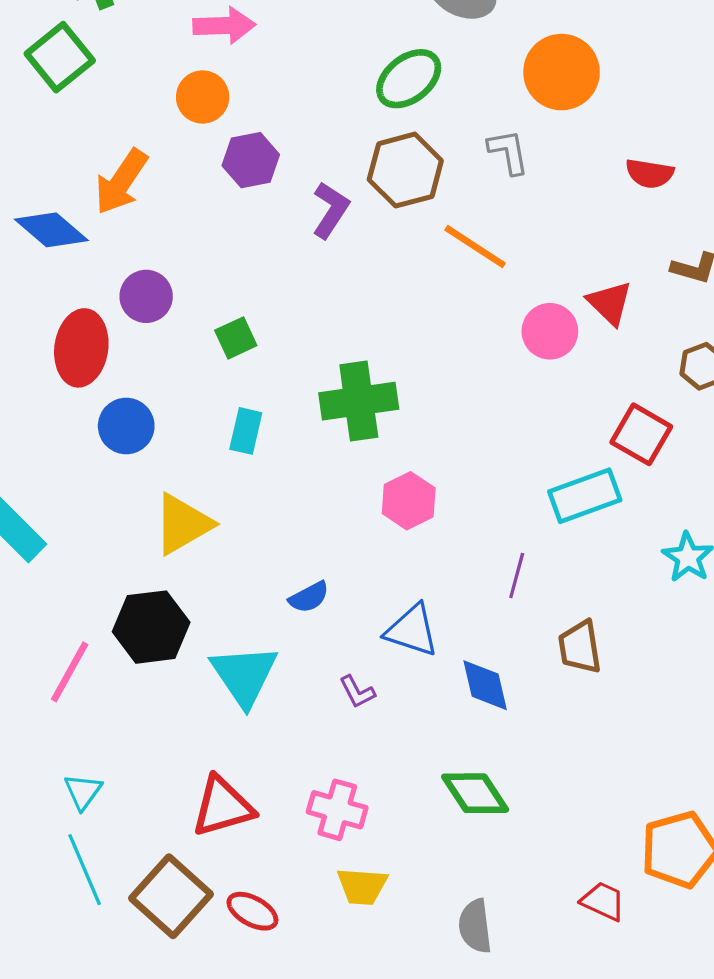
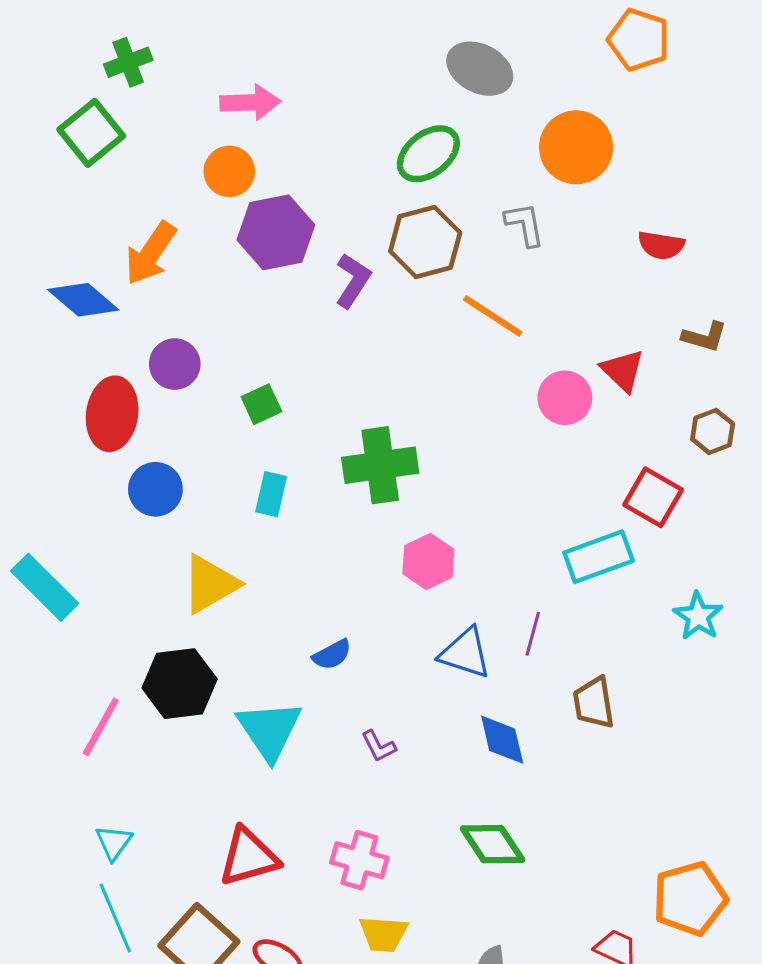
purple hexagon: (251, 160) -> (276, 232), size x1.4
blue triangle: (412, 630) -> (465, 653), moved

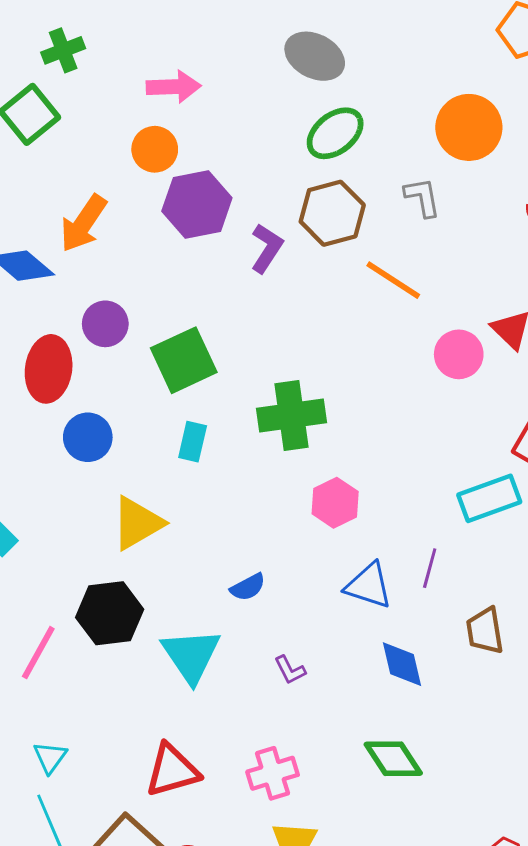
gray ellipse: (480, 69) -> (315, 56), moved
green square: (261, 404) -> (184, 360), size x1.8
pink cross: (359, 860) -> (273, 773), turned -33

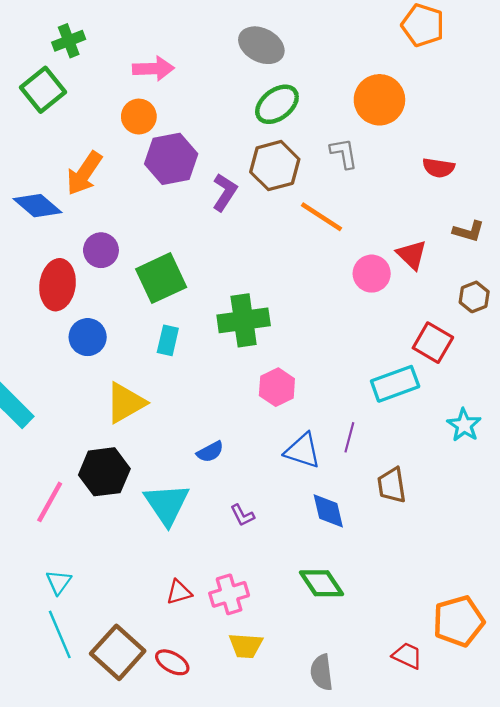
red triangle: (172, 770) -> (179, 592), moved, size x0.6

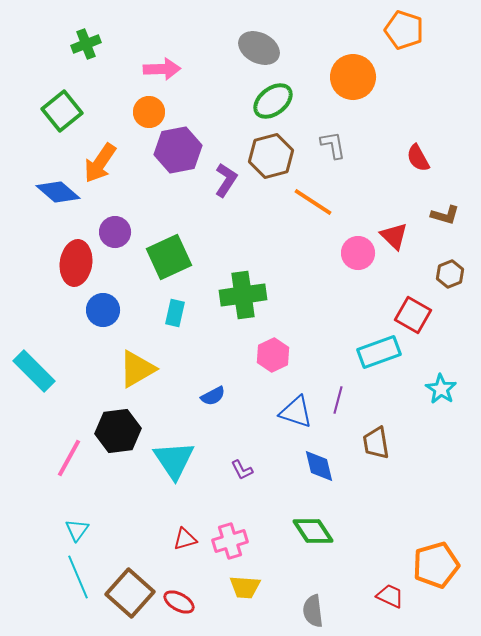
green square: (43, 90) -> (62, 111), moved
orange circle: (379, 100) -> (353, 77), moved
red semicircle: (438, 168) -> (418, 158), turned 52
blue semicircle: (210, 452) -> (213, 396), moved

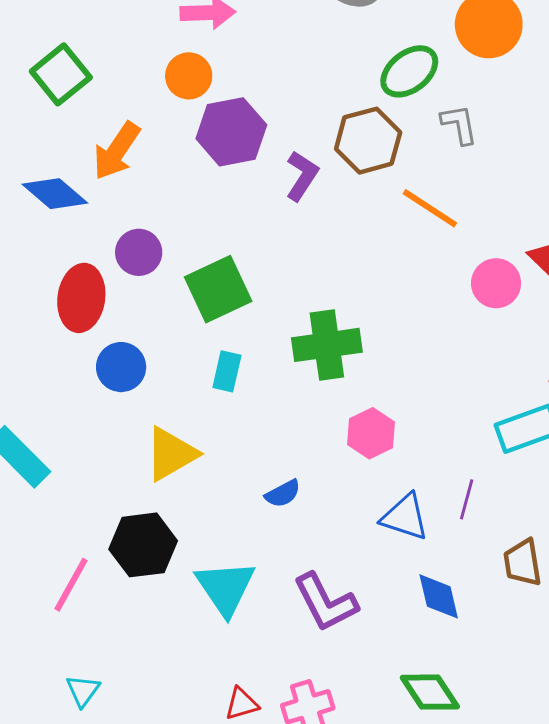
green ellipse: (273, 101) -> (409, 71), moved
purple L-shape: (242, 470) -> (325, 602), size x2.0

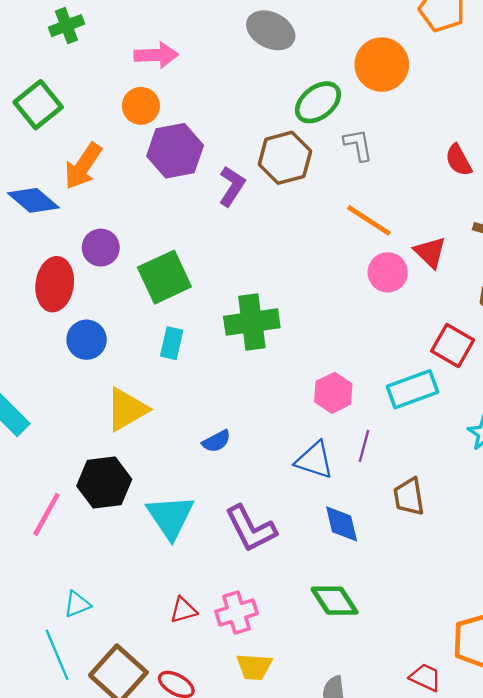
orange line: (430, 208) -> (369, 220), moved
pink hexagon: (371, 433) -> (333, 393), moved
cyan triangle: (83, 691) -> (77, 604), moved, turned 32

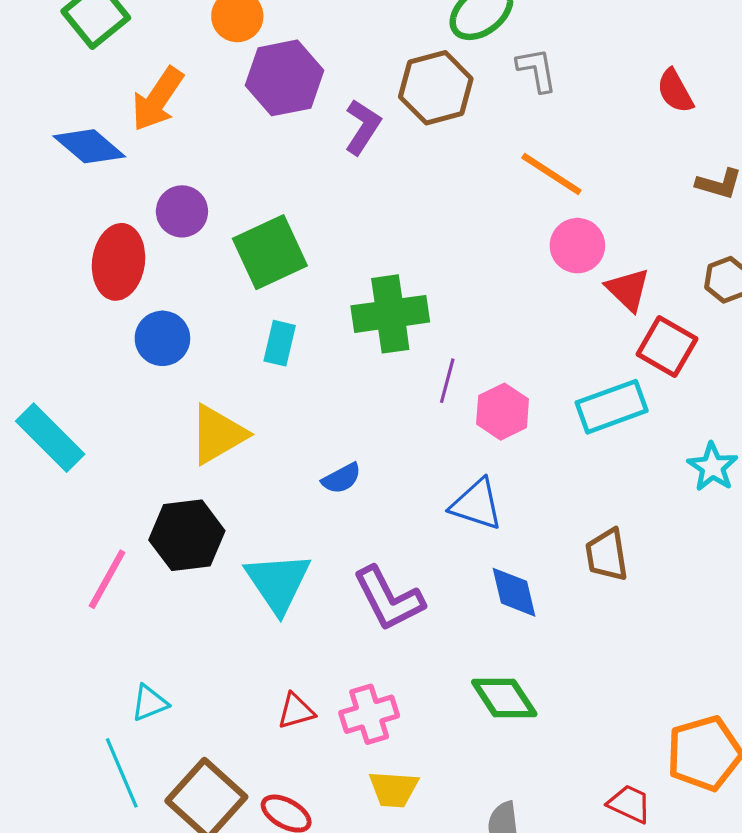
red triangle: (430, 252) -> (628, 290), moved
purple line: (364, 446) -> (447, 381), moved

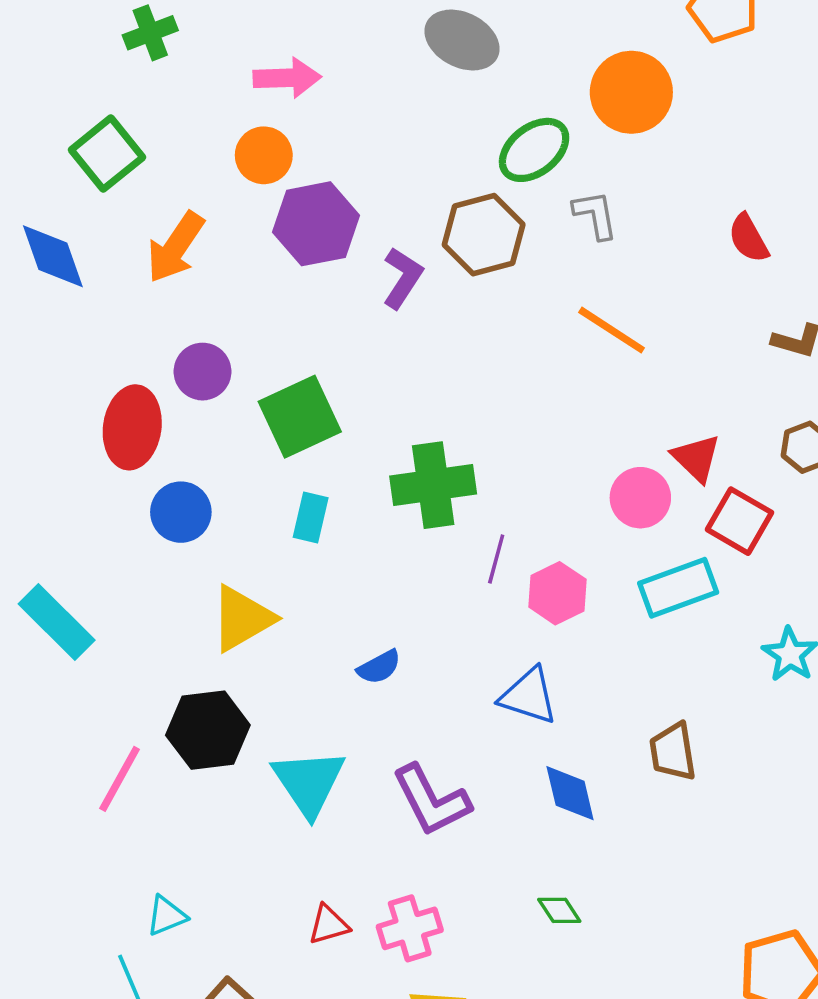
blue diamond: (89, 146) -> (53, 256), moved, turned 30
pink circle: (577, 246) -> (640, 498), moved
green diamond: (504, 698) -> (559, 910), size x0.6

